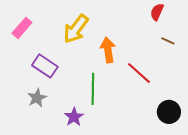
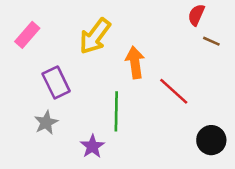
brown line: (168, 41) -> (211, 41), moved
purple rectangle: (45, 66) -> (56, 82), turned 30

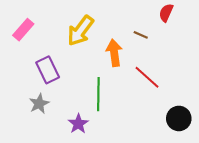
brown line: (211, 41) -> (141, 35), moved

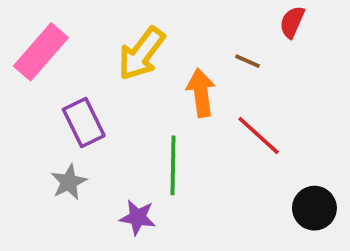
pink rectangle: (23, 30) -> (41, 52), size x1.4
purple star: (78, 124) -> (138, 217), turned -30

